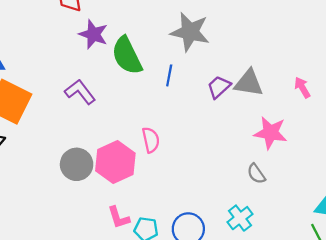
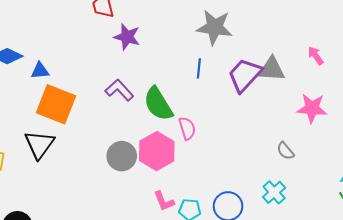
green semicircle: (127, 56) -> (158, 104), moved
purple trapezoid: (219, 87) -> (245, 75), size x1.6
pink arrow: (302, 88) -> (316, 56), moved
pink star: (271, 133) -> (312, 108), moved

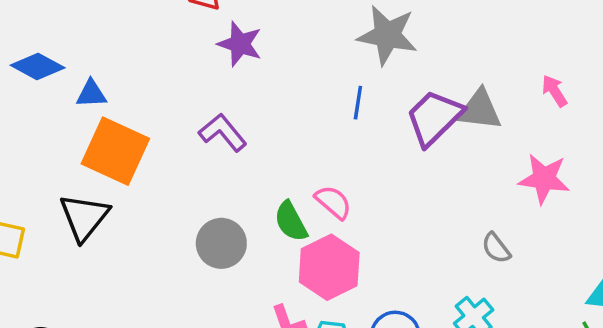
green semicircle: (158, 104) -> (291, 221), moved, size x0.7
pink semicircle: (187, 128) -> (333, 202), turned -35
pink hexagon: (157, 151) -> (329, 267), moved

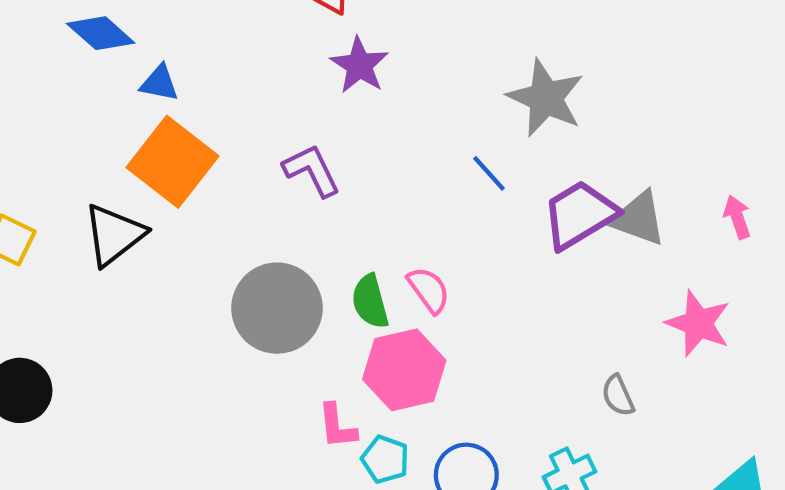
blue line: (358, 103) -> (489, 173), turned -64
gray circle: (221, 243) -> (277, 308), size x1.4

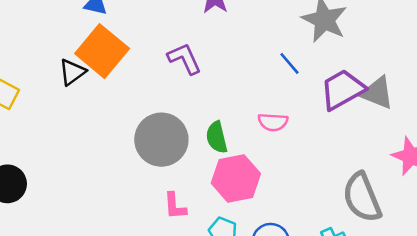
black triangle: (114, 235) -> (72, 72), moved, size x0.7
pink semicircle: (429, 290) -> (273, 122), moved, turned 128
gray semicircle: (618, 396) -> (362, 197), size x2.0
pink L-shape: (337, 426) -> (175, 206), moved

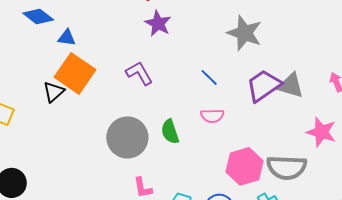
blue line: (289, 63) -> (209, 77), moved
pink hexagon: (236, 178) -> (245, 166), moved
gray semicircle: (362, 197) -> (287, 168), turned -60

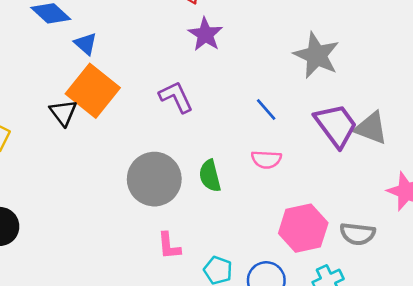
blue triangle: (67, 38) -> (86, 44), turned 30
purple trapezoid: (264, 86) -> (336, 125), turned 84
black triangle: (54, 92) -> (63, 113), turned -30
gray semicircle: (287, 168) -> (358, 234), size x0.7

